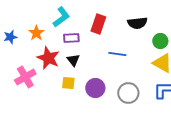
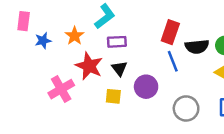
black semicircle: (137, 23) -> (197, 47), moved
red rectangle: (98, 24) -> (170, 32), moved
blue line: (117, 54) -> (173, 61), turned 60
purple circle: (95, 88) -> (146, 87), moved

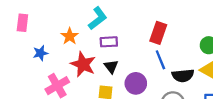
blue star: (43, 41) -> (40, 53), moved
black semicircle: (197, 47) -> (183, 76), moved

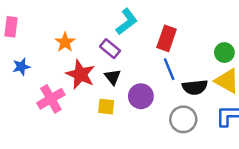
cyan L-shape: (98, 18) -> (127, 22), moved
purple rectangle: (109, 42) -> (110, 49), turned 42
blue star: (40, 53) -> (21, 67), moved

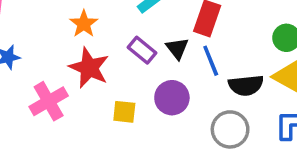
orange star: (65, 42) -> (84, 24), moved
purple rectangle: (110, 49) -> (142, 50), moved
black triangle: (113, 77) -> (177, 48), moved

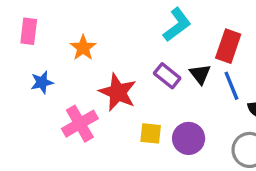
orange star: (84, 24) -> (83, 48), moved
purple circle: (172, 98) -> (189, 138), moved

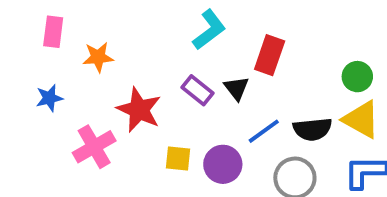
pink rectangle: (29, 31) -> (53, 32), moved
orange star: (83, 48) -> (98, 57), turned 30
blue line: (231, 86) -> (264, 131), moved, turned 76

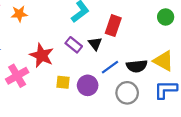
orange star: (98, 57) -> (19, 14), moved
green circle: (357, 77) -> (166, 17), moved

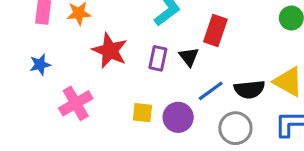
purple rectangle: (74, 45) -> (158, 58), turned 63
red star: (42, 55) -> (110, 51), moved

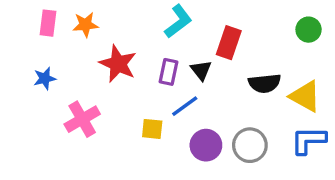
black semicircle: (249, 89) -> (265, 83), moved
blue line: (211, 91) -> (185, 106), moved
purple circle: (178, 117) -> (206, 145), moved

